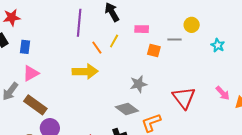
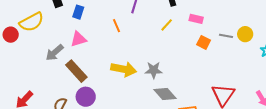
yellow circle: (192, 25) -> (245, 34), moved
orange line: (97, 48) -> (116, 26), moved
yellow arrow: (85, 72) -> (124, 69), moved
gray star: (138, 84) -> (154, 70), moved

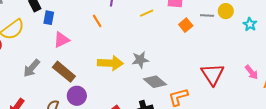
blue rectangle: (78, 12) -> (49, 18), moved
yellow line: (167, 25) -> (147, 13), turned 32
orange square: (204, 42) -> (186, 25), turned 32
gray arrow: (55, 53) -> (32, 68), moved

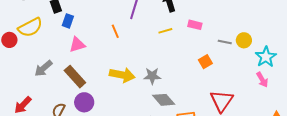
cyan star: (250, 24) -> (266, 57), size x1.5
orange square: (186, 25) -> (205, 62), moved
pink arrow: (252, 72) -> (262, 80), moved

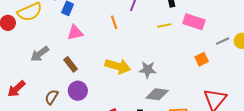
pink rectangle: (195, 25) -> (194, 22), size x1.5
gray line: (225, 42) -> (222, 41), turned -40
brown rectangle: (75, 77) -> (71, 64), size x0.7
gray diamond: (164, 100) -> (157, 94), turned -45

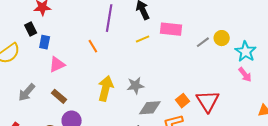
orange square: (202, 59) -> (182, 101), moved
yellow arrow: (118, 66) -> (106, 88), turned -80

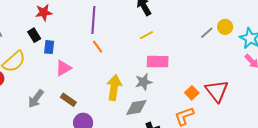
purple line: (109, 18) -> (93, 20), moved
pink rectangle: (171, 29) -> (158, 62), moved
gray diamond: (150, 108) -> (136, 107), moved

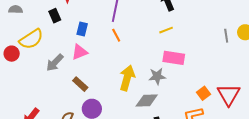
gray line: (207, 33) -> (226, 36), turned -64
blue rectangle: (49, 47) -> (82, 29), moved
gray arrow: (36, 99) -> (55, 63), moved

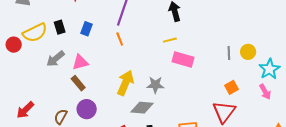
black rectangle: (55, 16) -> (60, 27), moved
pink triangle: (80, 52) -> (80, 62), moved
pink rectangle: (174, 58) -> (183, 59), moved
orange square: (204, 93) -> (231, 87), moved

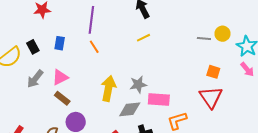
gray line: (229, 53) -> (204, 39), turned -72
pink rectangle: (183, 59) -> (159, 99), moved
orange square: (231, 87) -> (213, 72), turned -32

